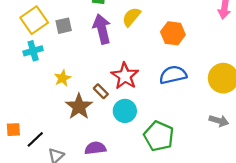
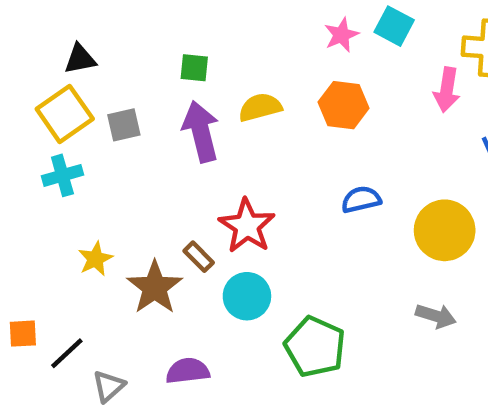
yellow semicircle: (131, 17) -> (260, 107), turned 35
orange hexagon: (173, 33) -> (344, 105), moved
blue semicircle: (173, 75) -> (361, 200), moved, size x0.7
yellow star: (63, 78) -> (95, 259), moved

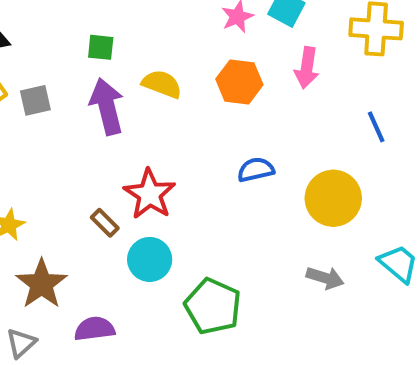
pink arrow: (447, 90) -> (307, 68), moved
yellow semicircle: (260, 107) -> (162, 84), turned 36
brown star: (155, 287) -> (42, 284), moved

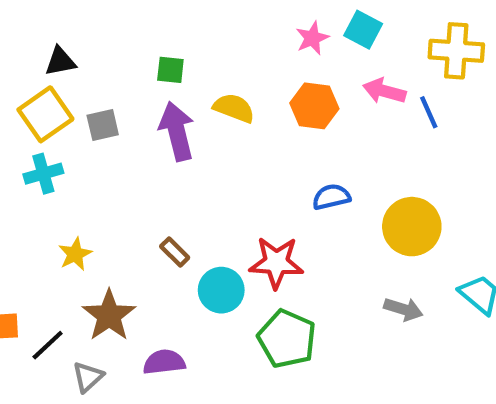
pink arrow: (307, 68) -> (384, 91), turned 96
blue line: (376, 127) -> (429, 112), moved
red star: (150, 194) -> (276, 263), moved, turned -30

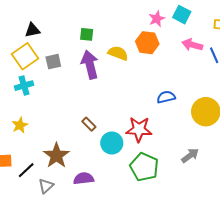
orange hexagon: (314, 106) -> (147, 43), moved
yellow star: (75, 254) -> (20, 125), moved
gray arrow: (403, 309) -> (190, 156), moved, turned -54

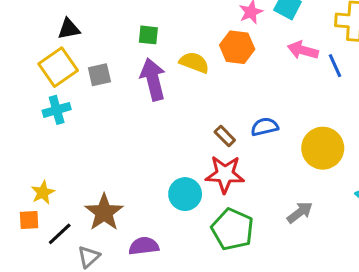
brown rectangle: (89, 124) -> (225, 136), moved
yellow star: (20, 125) -> (43, 193), moved

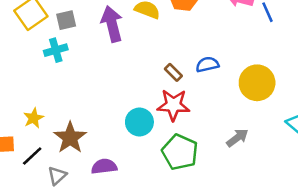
cyan cross: (57, 110) -> (56, 50), moved
yellow star: (43, 193) -> (34, 118), moved

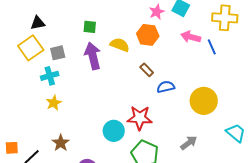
brown rectangle: (173, 72) -> (147, 70), moved
yellow star: (34, 118) -> (54, 103), moved
brown star: (70, 138) -> (61, 143), size x0.7

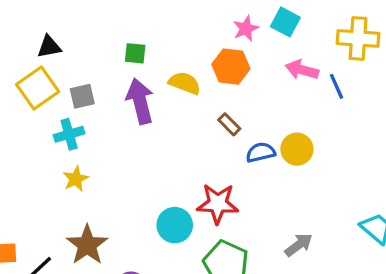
yellow circle: (204, 101) -> (297, 149), moved, size x0.7
brown star: (61, 143) -> (87, 245), size x1.4

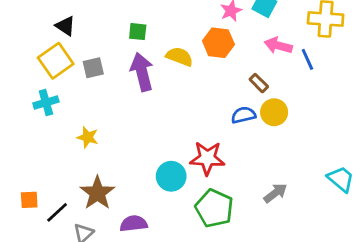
black triangle: (49, 47) -> (65, 26), turned 45
brown rectangle: (229, 124) -> (259, 83), moved
cyan cross: (69, 134) -> (46, 103), moved
yellow star: (76, 179) -> (88, 137), turned -30

